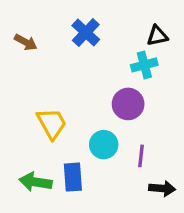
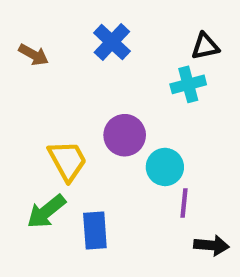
purple circle: (128, 104) -> (125, 135), moved
cyan circle: (104, 145) -> (165, 167), moved
green arrow: (35, 182) -> (46, 211), moved, turned -48

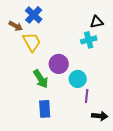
blue cross: (112, 42) -> (34, 15), moved
yellow trapezoid: (67, 161) -> (32, 42), moved
green arrow: (46, 211) -> (41, 79), moved, turned -84

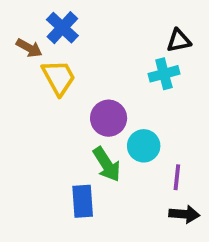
green arrow: (41, 79) -> (107, 164), moved
purple line: (87, 96) -> (177, 177), moved

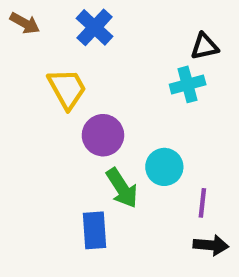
blue cross: (62, 28) -> (95, 27), moved
brown arrow: (29, 48) -> (25, 23), moved
purple circle: (109, 118) -> (103, 135), moved

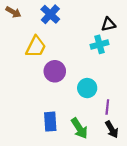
yellow trapezoid: (67, 89) -> (36, 47), turned 55
green arrow: (122, 188) -> (79, 128), moved
black arrow: (211, 245) -> (112, 129), turned 54

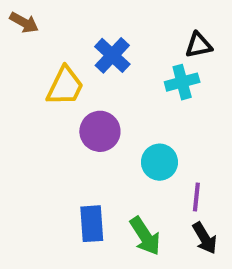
blue cross: (50, 14) -> (112, 55), moved

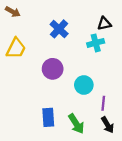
yellow trapezoid: (65, 86) -> (16, 48), moved

